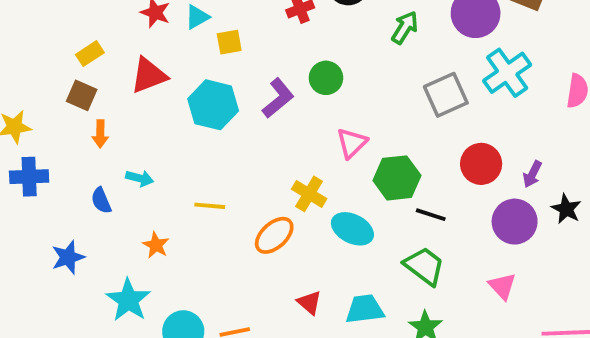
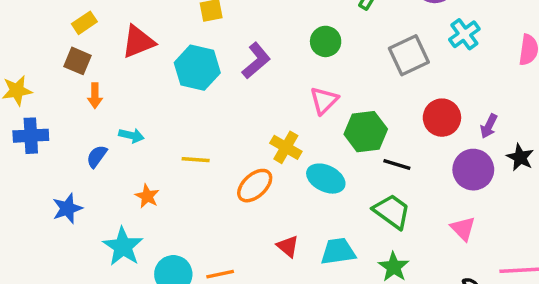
cyan cross: (507, 73) -> (464, 34), size x0.7
green circle: (326, 78) -> (326, 41), moved
blue semicircle: (101, 201) -> (97, 156), turned 60

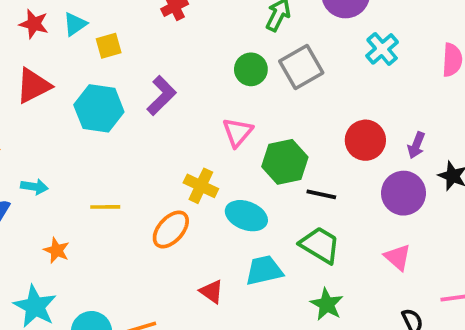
green circle: (326, 41) -> (251, 69), moved
gray square: (409, 55) -> (301, 67), moved
cyan trapezoid: (338, 251) -> (264, 270), moved

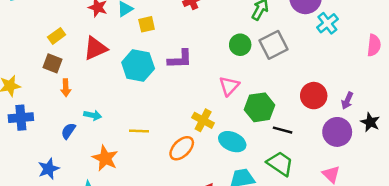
cyan cross: (382, 49) -> (327, 23), moved
purple L-shape: (161, 96) -> (180, 59), turned 40
orange star: (57, 250) -> (105, 158), size x1.5

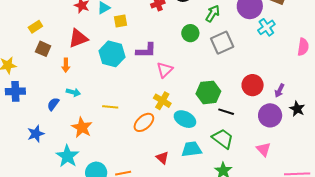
yellow rectangle: (57, 36) -> (35, 27), moved
green circle: (240, 45) -> (190, 33), moved
pink triangle: (229, 86) -> (165, 70), moved
orange arrow: (66, 88) -> (66, 65), moved

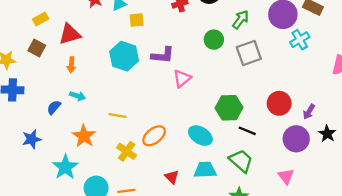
red triangle: (78, 38) -> (70, 34), moved
brown square: (43, 49) -> (37, 48), moved
yellow cross: (162, 101) -> (127, 151), moved

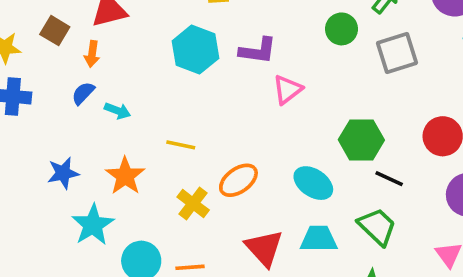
orange arrow: (71, 65) -> (92, 54), moved
blue semicircle: (54, 107) -> (83, 93), moved
blue star: (32, 139) -> (63, 173), moved
red triangle: (172, 177) -> (264, 248), size x1.6

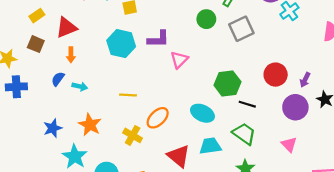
orange arrow: (92, 54) -> (71, 55), moved
yellow line: (181, 145) -> (128, 95), moved

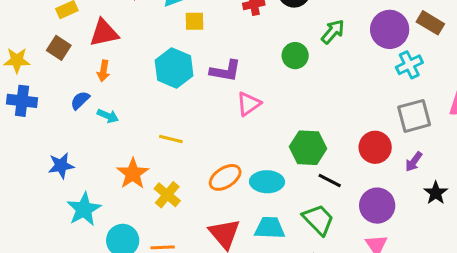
gray square: (241, 29) -> (414, 116), moved
purple circle: (295, 107) -> (377, 206), moved
cyan ellipse: (202, 113) -> (267, 182), turned -35
orange ellipse: (158, 118) -> (225, 177), moved
orange star: (90, 125) -> (133, 174), moved

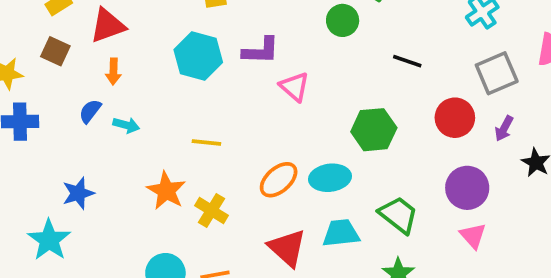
pink triangle: (249, 104) -> (294, 87), turned -36
black line: (330, 180) -> (407, 61), moved
cyan star: (84, 209) -> (49, 240), moved

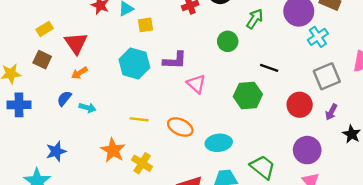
red triangle: (108, 25) -> (76, 43), turned -45
orange arrow: (113, 72) -> (80, 73), turned 56
green hexagon: (374, 130) -> (248, 95), moved
orange ellipse: (279, 180) -> (180, 127), moved, turned 65

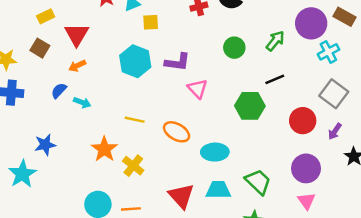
green arrow: (255, 19) -> (275, 41), moved
black line: (269, 68) -> (275, 79), turned -48
gray square: (327, 76) -> (334, 94), turned -36

